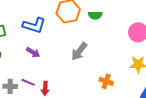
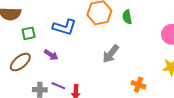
green semicircle: (95, 15) -> (127, 17), turned 80
purple arrow: (33, 52) -> (51, 55), moved

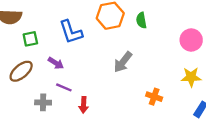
blue L-shape: (64, 27) -> (71, 32), turned 55
purple line: (58, 86) -> (64, 87), moved

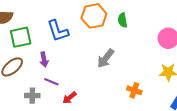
green square: (30, 39) -> (21, 37), size x1.5
purple arrow: (56, 63) -> (44, 59), turned 48
red arrow: (84, 105) -> (69, 98), turned 48

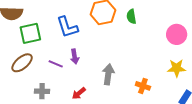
gray arrow: (106, 58) -> (108, 74), moved, turned 150
purple arrow: (44, 59) -> (75, 57), moved
purple line: (51, 82) -> (56, 64), moved

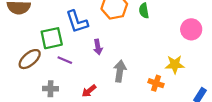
green square: (30, 33) -> (52, 38), moved
purple arrow: (75, 57) -> (98, 47), moved
yellow star: (177, 68) -> (175, 65), moved

